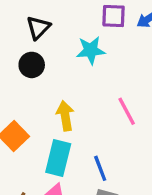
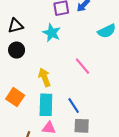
black triangle: (38, 28) -> (16, 26), turned 42
cyan star: (91, 50) -> (52, 33), turned -30

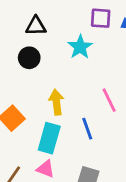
blue line: (74, 106) -> (87, 129), moved

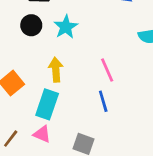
cyan star: (80, 47) -> (66, 27), moved
blue line: (87, 129) -> (103, 101), moved

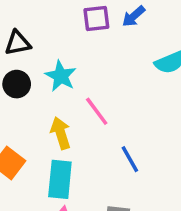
pink line: (107, 70) -> (97, 111), moved

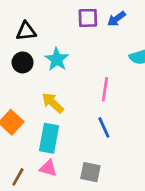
pink line: (97, 111) -> (105, 89), moved, turned 40
yellow arrow: (61, 133) -> (53, 103), turned -35

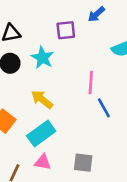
purple square: (88, 18) -> (66, 30), moved
blue line: (104, 127) -> (104, 108), moved
cyan rectangle: (49, 138) -> (41, 133), turned 48

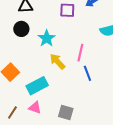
cyan star: (42, 58) -> (47, 38), moved
yellow arrow: (42, 99) -> (57, 61), moved

